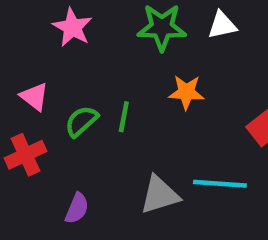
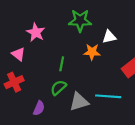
white triangle: (222, 25) -> (109, 37), moved
pink star: (72, 27) -> (36, 32), moved
green semicircle: (81, 121) -> (58, 88), moved

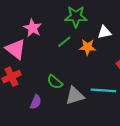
pink triangle: (18, 54) -> (16, 49), size x1.5
green line: (62, 64) -> (64, 42), moved, turned 40
green semicircle: (58, 88) -> (55, 82), turned -98

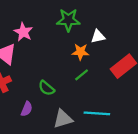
green line: (64, 42) -> (82, 75), moved
cyan line: (103, 90) -> (97, 113), moved
gray triangle: (75, 96) -> (63, 119), moved

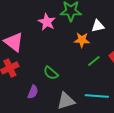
pink star: (23, 32) -> (47, 22), moved
green line: (82, 75) -> (94, 61), moved

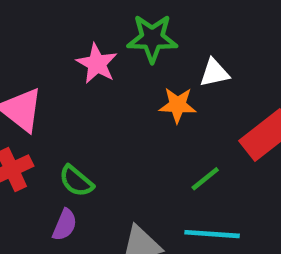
green line: (94, 61) -> (205, 179), moved
green semicircle: (51, 73) -> (76, 181), moved

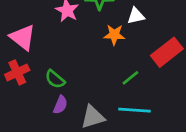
purple semicircle: (65, 225) -> (60, 105), moved

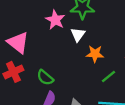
white triangle: (136, 16) -> (78, 35), moved, turned -42
orange star: (114, 35) -> (95, 54), moved

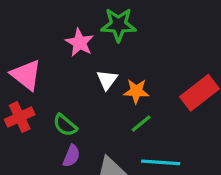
white triangle: (78, 35) -> (107, 80), moved
green line: (108, 76) -> (141, 124), moved

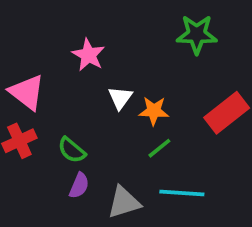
green star: (118, 25) -> (197, 34), moved

